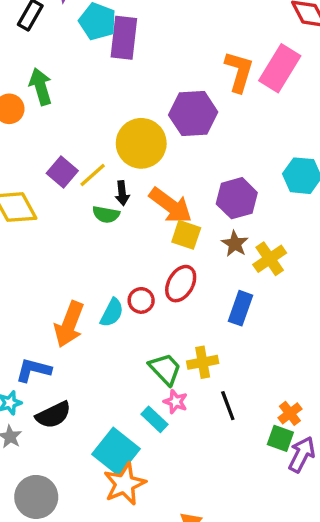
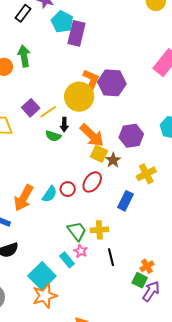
orange L-shape: (239, 72) -> (91, 81), moved
brown star: (235, 244) -> (113, 160), moved

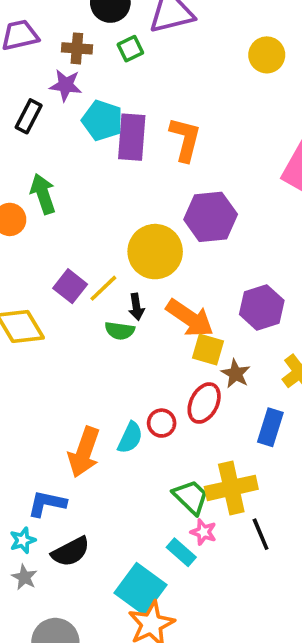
orange L-shape: (91, 81) -> (185, 139), moved
brown star: (113, 160) -> (236, 374), moved
yellow cross: (99, 230) -> (231, 488), size x1.5

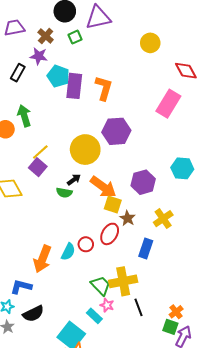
brown cross: (77, 48) -> (46, 36), turned 35
yellow line: (103, 288) -> (40, 152), moved
black arrow: (136, 307) -> (74, 180), turned -120

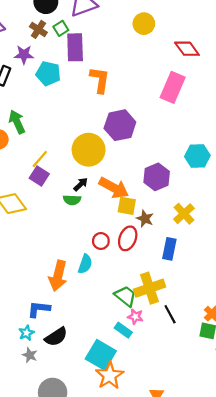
brown cross: (46, 36) -> (38, 29), moved
purple rectangle: (74, 86) -> (75, 47), moved
red circle: (86, 244) -> (101, 241), moved

